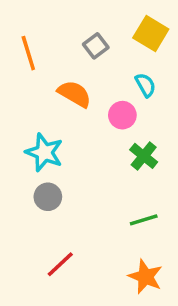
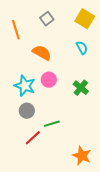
gray square: (96, 46) -> (47, 19), moved
pink circle: (122, 115) -> (49, 80), moved
green line: (144, 220) -> (52, 124), moved
red line: (60, 264) -> (33, 138), moved

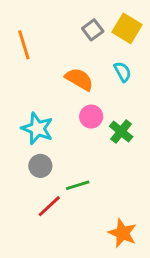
gray square: (47, 19) -> (93, 30), moved
orange semicircle: (42, 53) -> (79, 79), moved
pink circle: (49, 80) -> (91, 117), moved

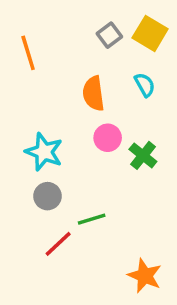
orange semicircle: (79, 79) -> (93, 94), turned -128

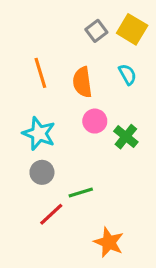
orange line: (28, 53) -> (40, 73), moved
orange star: (145, 276) -> (109, 242), moved

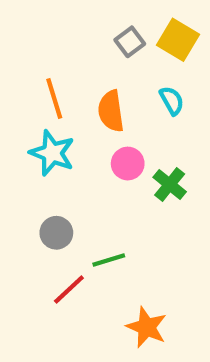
cyan star: (39, 133) -> (52, 153), moved

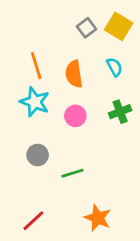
pink circle: (128, 164) -> (75, 116), moved
green cross: (170, 185) -> (120, 112), moved, turned 30
red line: (69, 289) -> (33, 221), moved

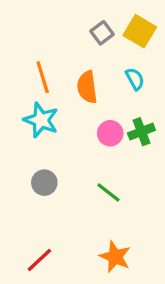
pink circle: (75, 116) -> (110, 133), moved
green line: (73, 173) -> (109, 192), moved, turned 55

